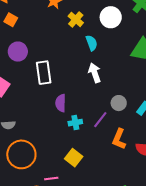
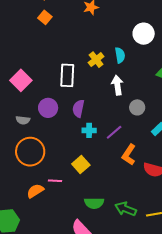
yellow cross: (76, 19) -> (96, 60), moved
purple circle: (18, 52) -> (48, 108), moved
gray circle: (119, 103) -> (137, 107), moved

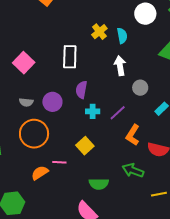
yellow cross: (96, 60) -> (99, 32), moved
purple circle: (48, 108) -> (52, 102), moved
green arrow: (126, 209) -> (133, 170), moved

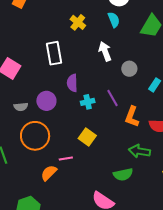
cyan semicircle: (122, 36) -> (114, 20), moved
purple line: (118, 113) -> (112, 98), turned -66
green semicircle: (99, 184) -> (123, 174), moved

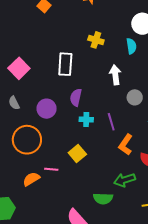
yellow cross: (78, 22) -> (96, 40), turned -35
gray semicircle: (21, 107) -> (14, 103), moved, turned 56
green arrow: (139, 151) -> (125, 180), turned -40

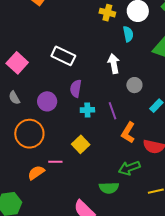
yellow cross: (96, 40) -> (107, 13), moved
white rectangle: (65, 64) -> (63, 56), turned -65

